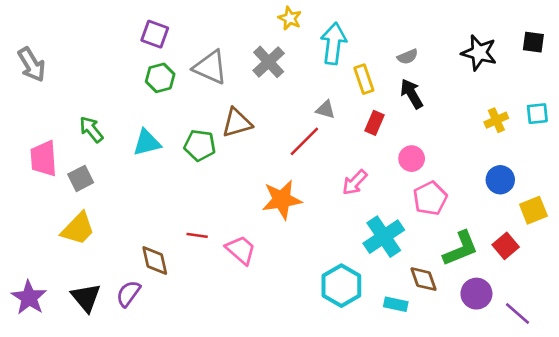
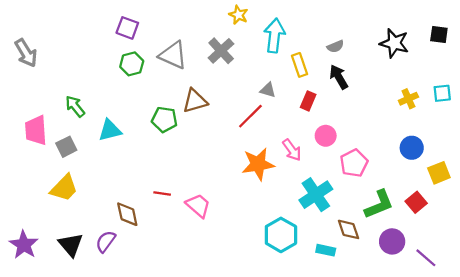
cyan triangle: (147, 143) -> (110, 130), moved
pink circle: (412, 159) -> (326, 136), moved
pink arrow: (355, 182) -> (292, 150), turned -80
orange star: (282, 200) -> (258, 164), moved

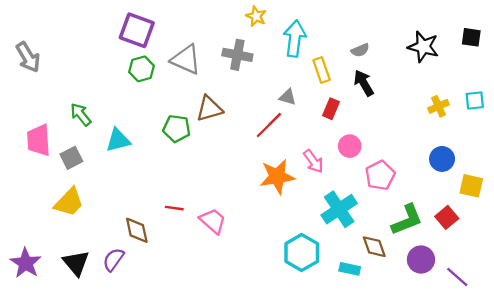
purple square: (127, 28) -> (137, 30), size x1.4
gray cross: (221, 51) -> (237, 55), turned -36
yellow square: (439, 173) -> (471, 186), turned 35

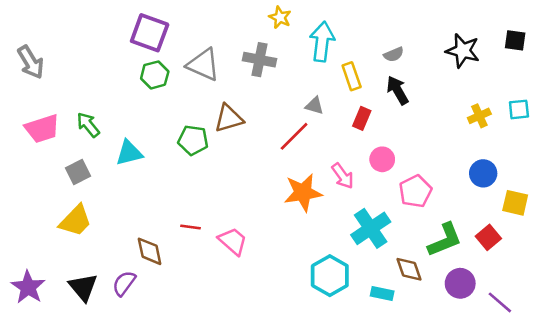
pink trapezoid: (39, 140) -> (42, 129), moved, turned -104

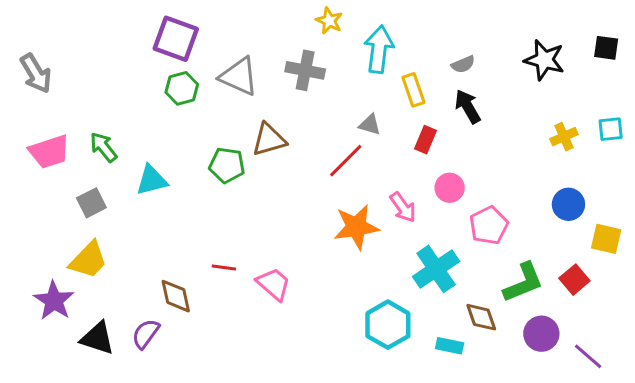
purple star: (28, 287) -> (54, 301), moved
black triangle: (83, 287) -> (97, 338), turned -32

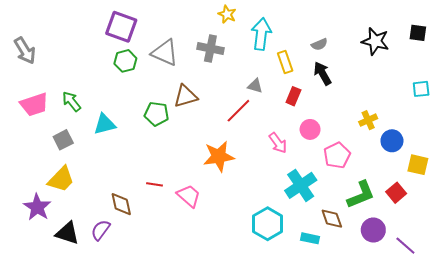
yellow cross: (564, 137) -> (368, 120), moved
orange star: (356, 227) -> (219, 156), moved

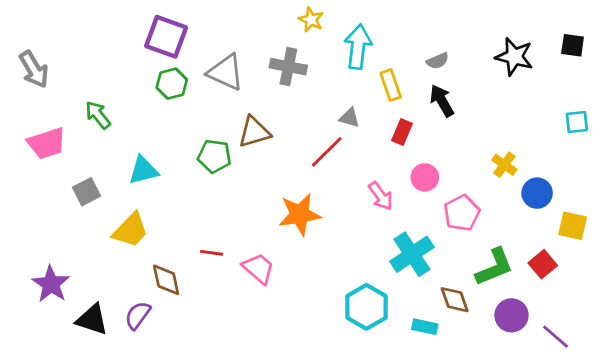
green arrow: (72, 101) -> (98, 115), moved
yellow cross: (368, 120) -> (504, 165), turned -30
yellow trapezoid: (61, 179) -> (131, 230), moved

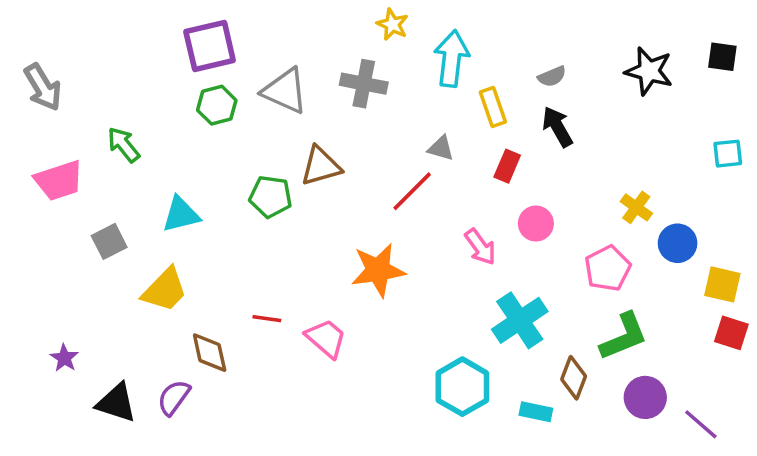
purple square: (166, 37) -> (210, 46), turned -33
pink pentagon: (462, 213) -> (608, 268), moved
red square: (543, 264) -> (731, 333), moved, turned -32
purple star: (51, 284) -> (64, 358), size x0.6
brown diamond: (455, 300) -> (574, 378), turned 40

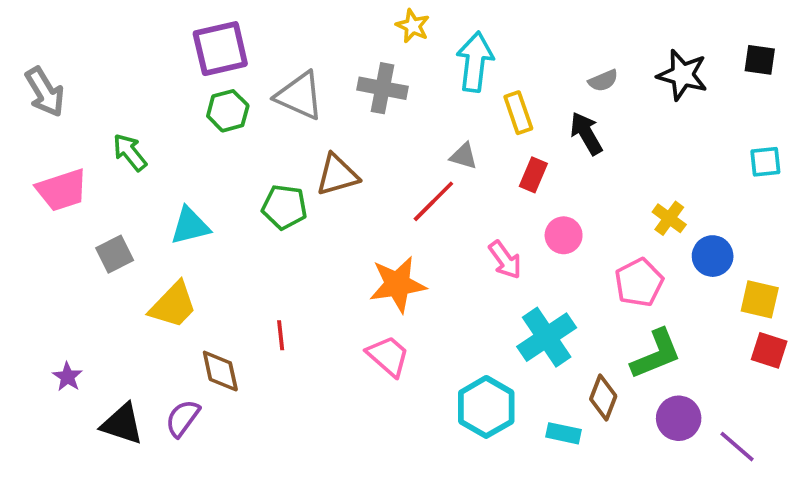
gray semicircle: (552, 76) -> (603, 81), moved
red line: (267, 319) -> (281, 335), turned 76
pink trapezoid: (326, 338) -> (388, 356), moved

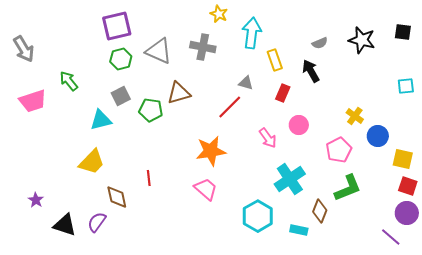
gray square: (115, 254) -> (121, 96), moved
purple circle: (679, 418) -> (407, 213), moved

